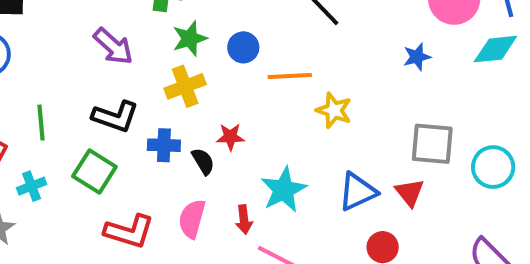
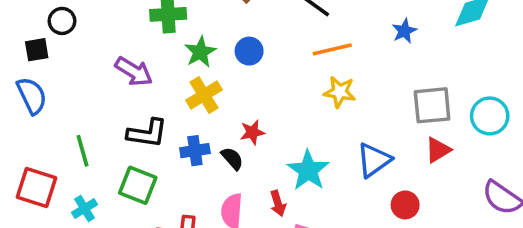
orange line: (290, 76) -> (332, 49), moved
red triangle: (410, 193) -> (438, 150), moved, turned 48

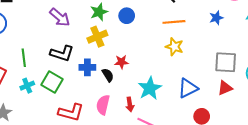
cyan cross: (85, 208) -> (27, 86), moved

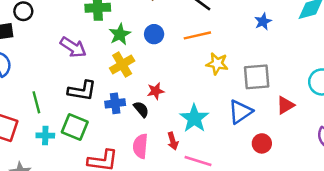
orange line: (174, 22) -> (197, 35), moved
gray square: (226, 62) -> (257, 77), moved
cyan cross: (27, 86) -> (45, 136), turned 32

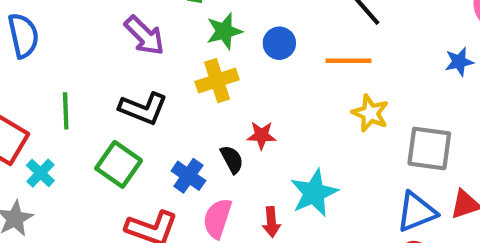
blue cross: (115, 103) -> (188, 176), moved, turned 30
blue triangle: (240, 112) -> (416, 212), moved
cyan cross: (45, 136) -> (40, 173), moved, turned 30

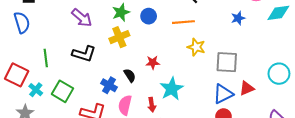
red star: (261, 135) -> (153, 63), moved
green square: (119, 164) -> (63, 91), moved

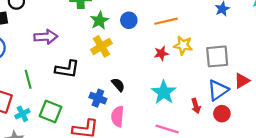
purple arrow: (82, 18) -> (46, 37), moved, turned -35
red star: (153, 63) -> (161, 53), moved
cyan cross: (36, 90) -> (22, 114), turned 32
red arrow: (152, 105) -> (196, 106), moved

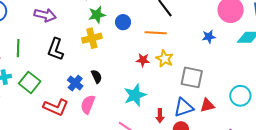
black L-shape: (67, 69) -> (56, 49), turned 85

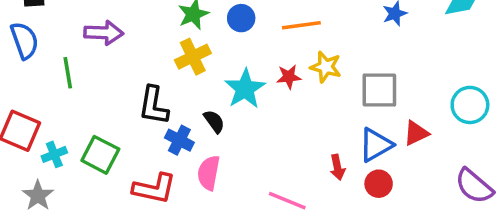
green line: (18, 48) -> (68, 73), moved
black L-shape: (56, 49) -> (154, 106), moved
cyan star: (135, 95) -> (245, 89), moved

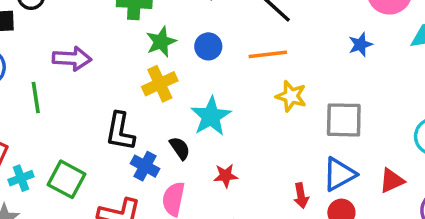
red star: (289, 77) -> (226, 176), moved
red triangle: (416, 133) -> (392, 181), moved

